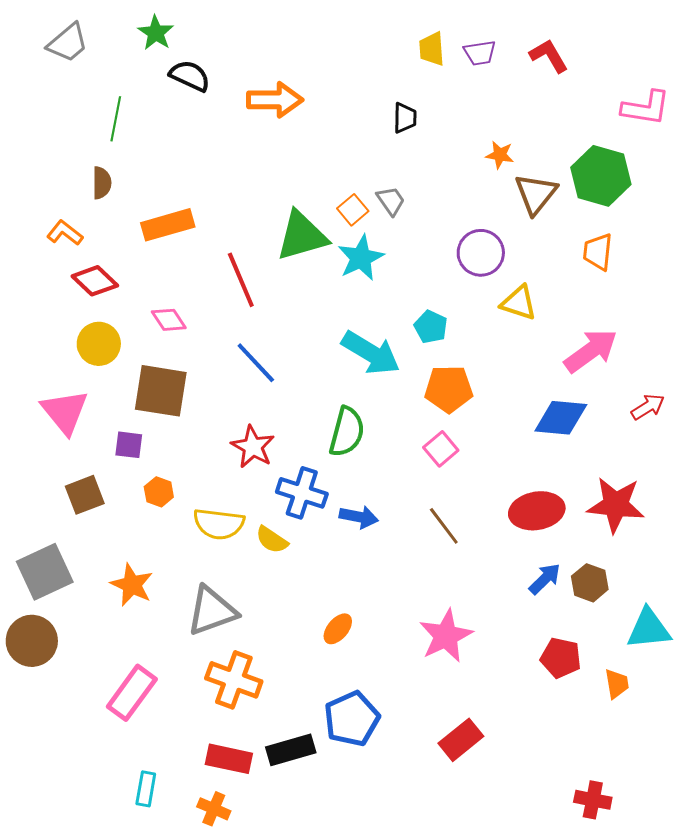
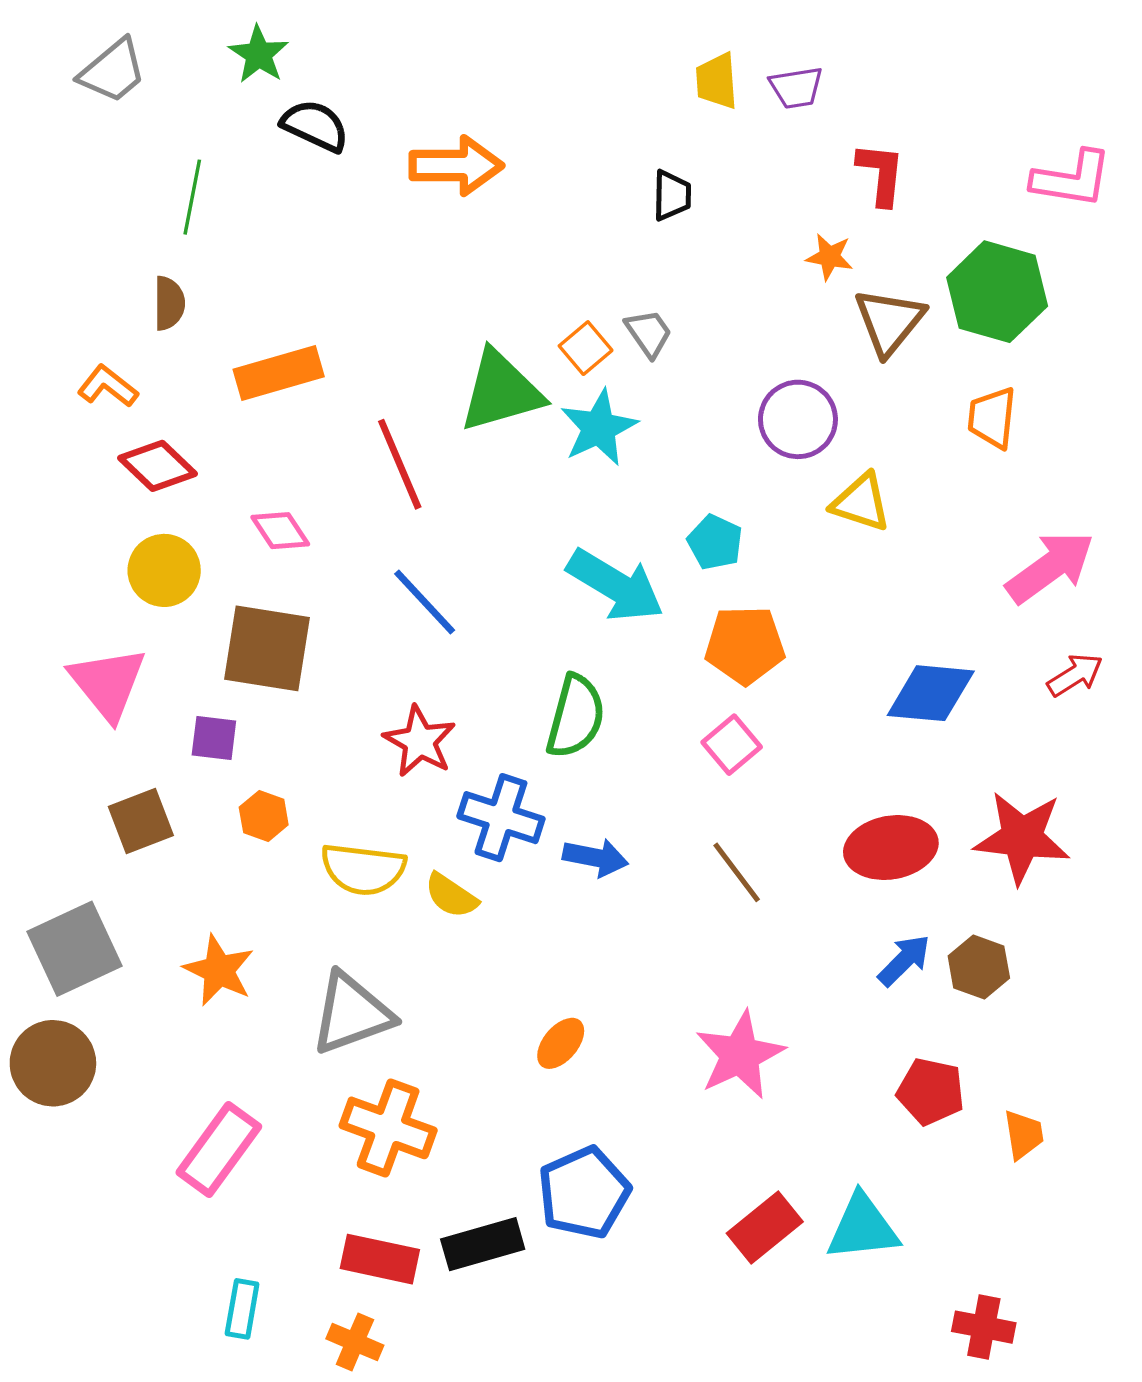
red L-shape: (549, 56) -> (881, 174), moved, turned 36
pink arrow: (591, 351) -> (1050, 567), moved
cyan triangle: (649, 629) -> (863, 1228), moved

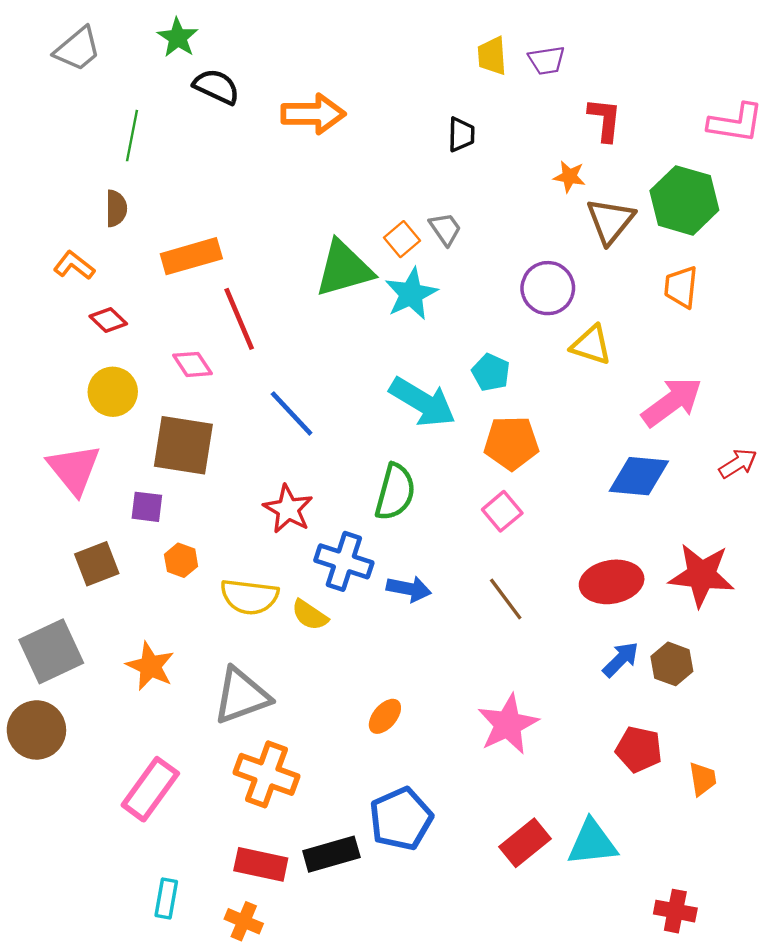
red line: (400, 464) -> (239, 319), moved
red diamond: (157, 466) -> (108, 320), size x0.7
pink arrow: (1050, 567) -> (672, 402), moved

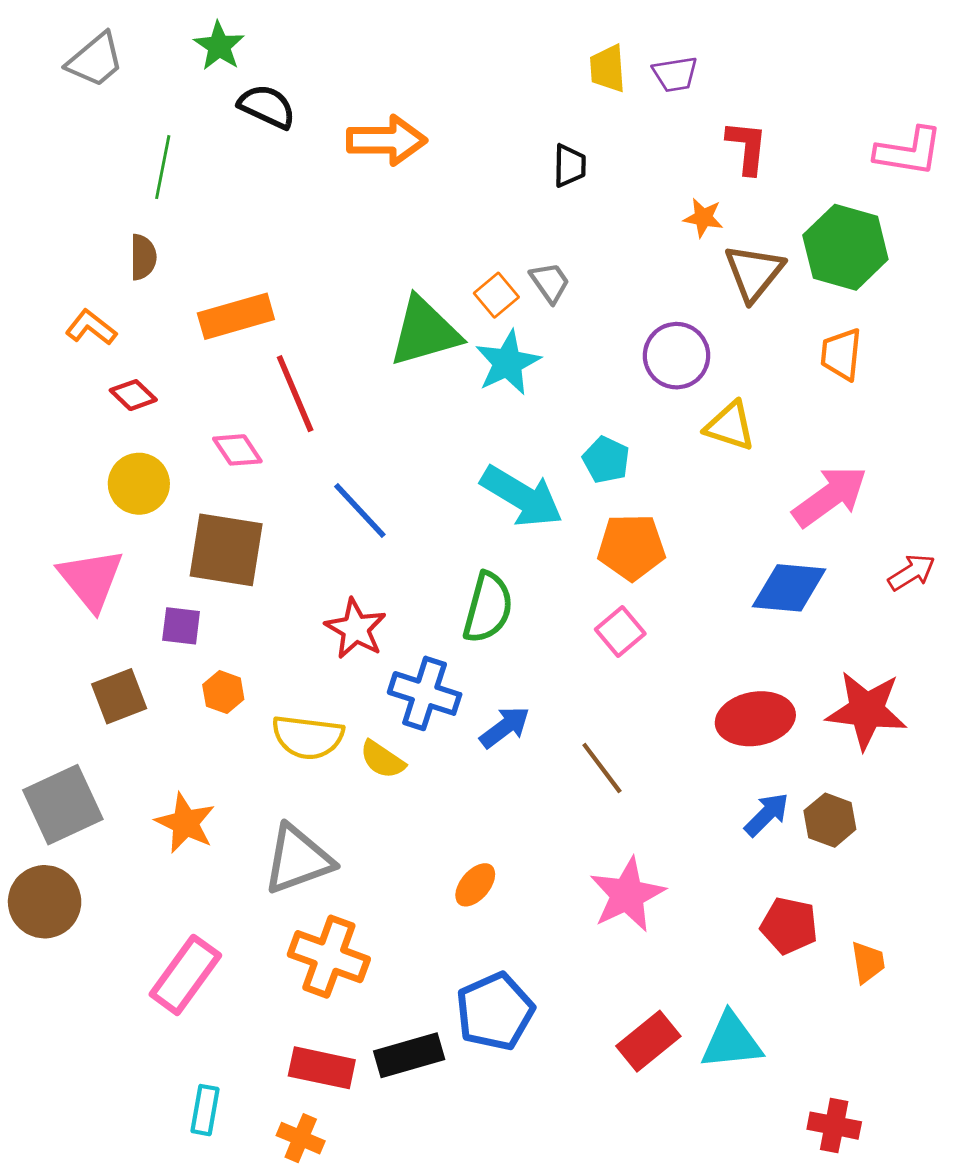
blue arrow: (409, 589) -> (505, 727), turned -48
brown line: (506, 599) -> (602, 768), moved

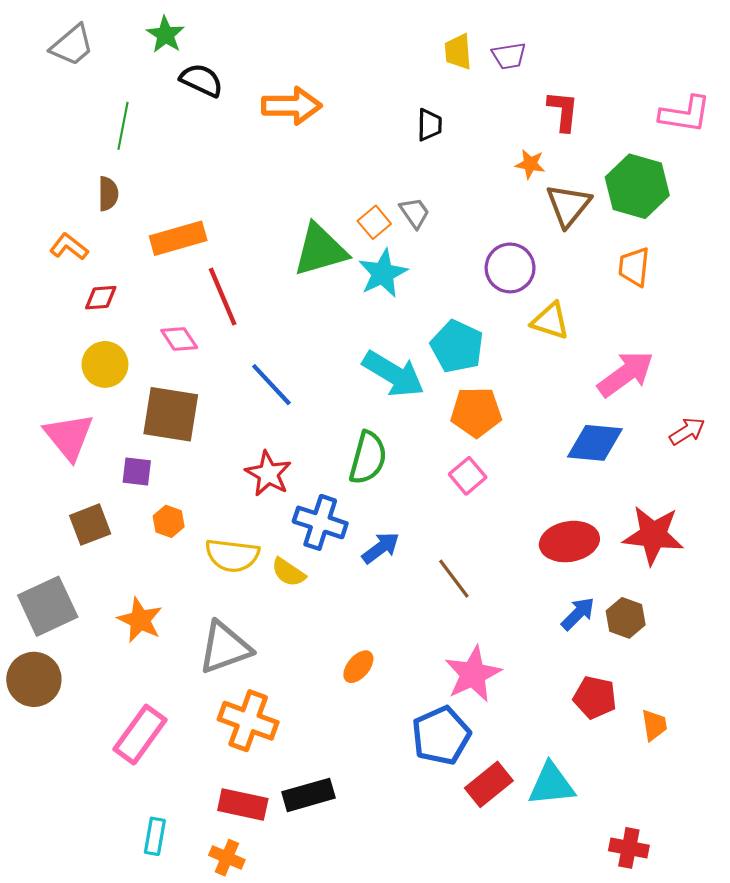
red diamond: (133, 395) -> (101, 298), turned -48
cyan pentagon: (606, 460) -> (457, 346), size x1.5
blue pentagon: (495, 1012) -> (441, 736), moved

